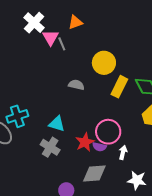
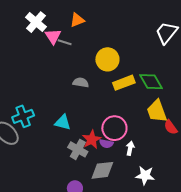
gray line: (62, 44) -> (65, 42), turned -48
yellow rectangle: (119, 87) -> (124, 83), turned 45
gray cross: (50, 147) -> (78, 149), moved

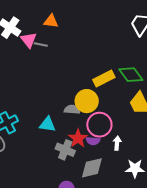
orange triangle: (77, 20) -> (51, 21), turned 35
yellow circle: (107, 59) -> (87, 101), moved
gray semicircle: (81, 83) -> (72, 110), moved

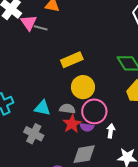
yellow rectangle: (104, 78) -> (72, 60), moved
gray semicircle: (72, 110) -> (67, 109), moved
gray cross: (65, 150) -> (34, 134), moved

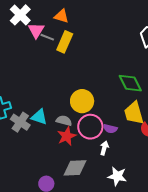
yellow rectangle: (72, 60) -> (65, 42), moved, turned -50
purple semicircle: (87, 127) -> (110, 129), moved
gray cross: (34, 134) -> (20, 122), moved

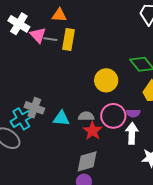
yellow circle: (82, 101) -> (106, 80), moved
gray cross: (20, 122) -> (34, 108), moved
white arrow: (104, 148) -> (132, 133), size x1.5
gray diamond: (75, 168) -> (87, 161), moved

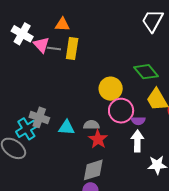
pink circle: (113, 116) -> (121, 111), moved

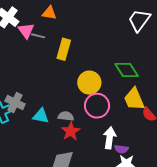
yellow rectangle: (72, 49) -> (64, 49), moved
purple semicircle: (138, 121) -> (121, 149), moved

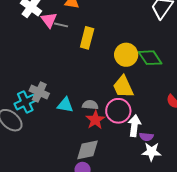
yellow circle: (89, 83) -> (126, 55), moved
yellow trapezoid: (134, 99) -> (123, 87), moved
pink circle: (97, 106) -> (118, 111), moved

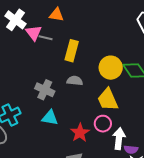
gray cross: (39, 92) -> (45, 90), moved
gray semicircle: (90, 105) -> (75, 81), moved
pink circle: (118, 111) -> (103, 124), size x0.7

